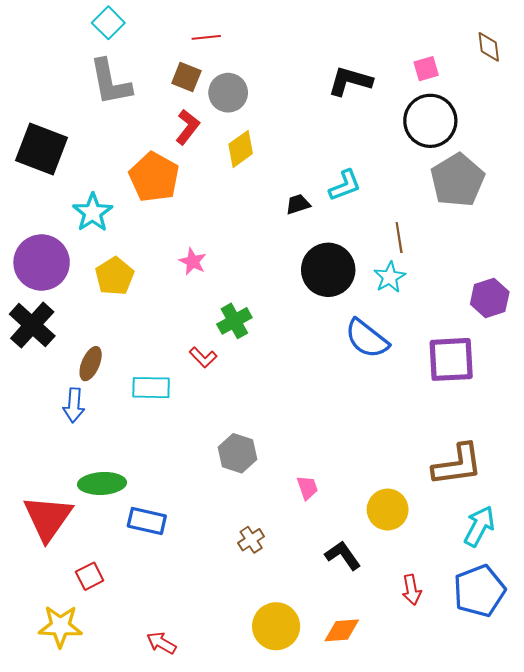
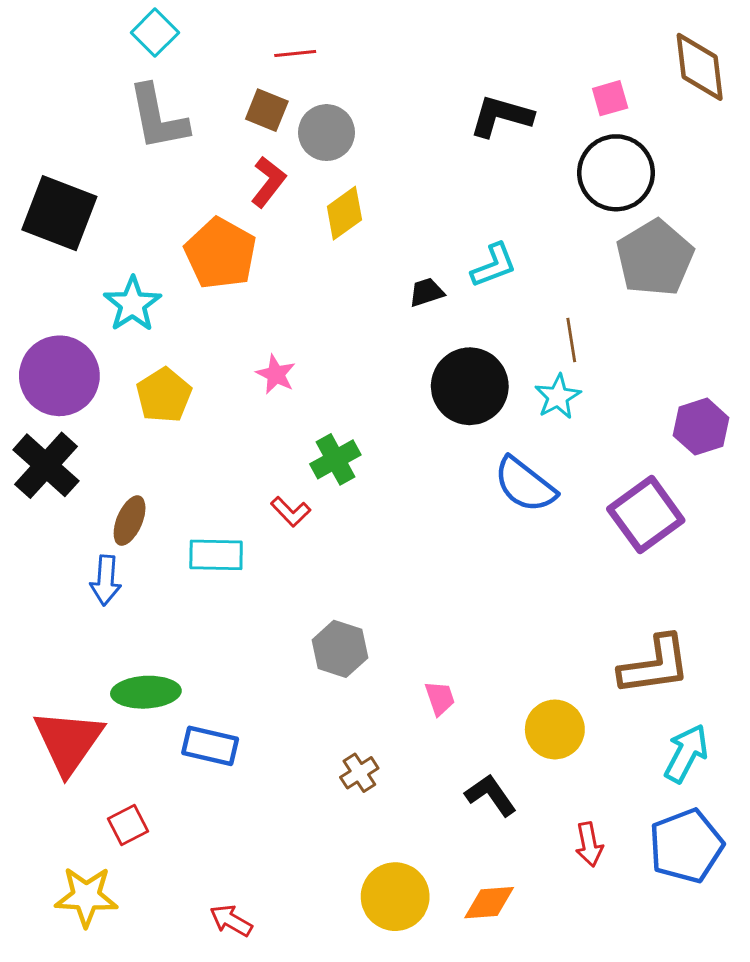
brown diamond: (489, 47) -> (700, 67), size x1.6
purple square: (451, 359) -> (646, 515), turned -33

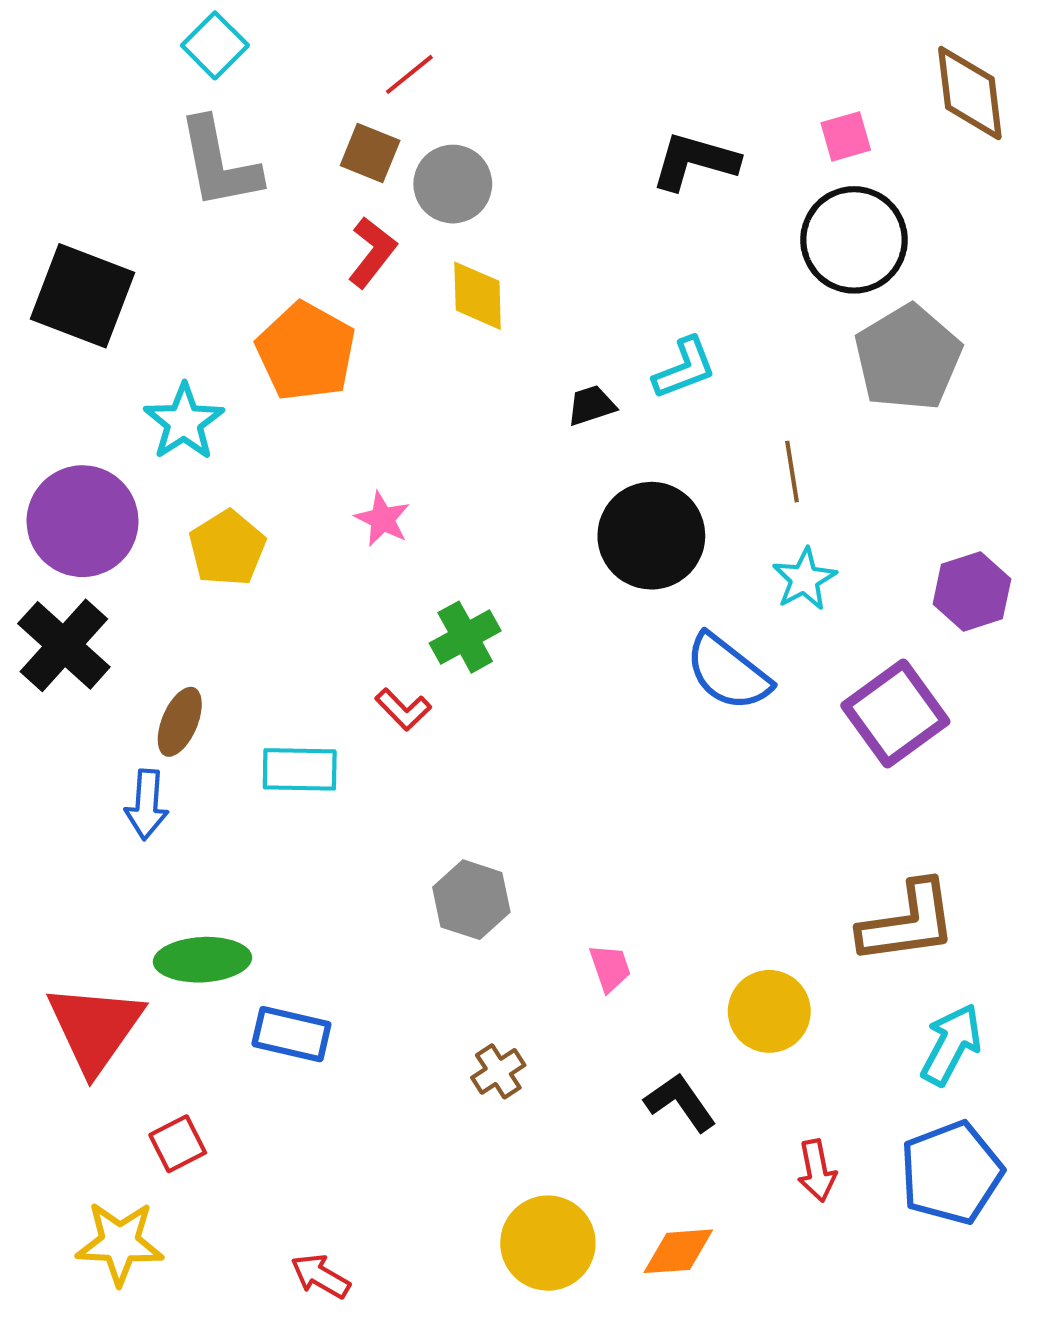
red line: (295, 53) -> (409, 74), turned -33
yellow diamond: (344, 213) -> (478, 296), turned -56
cyan star: (558, 397) -> (804, 579), moved

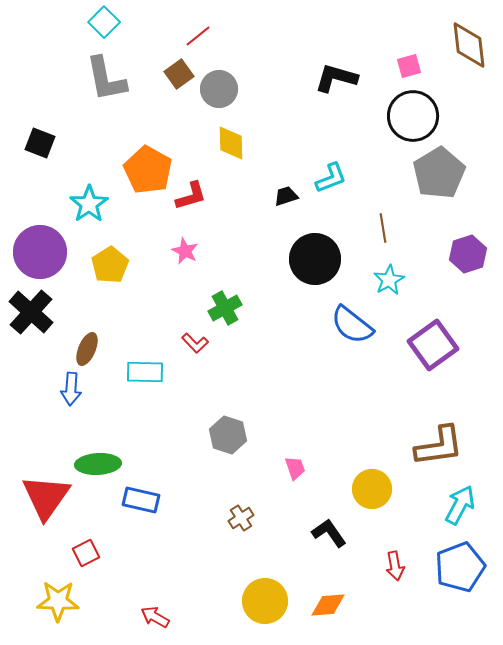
brown square: (370, 153) -> (179, 74), turned 32
red L-shape: (372, 252) -> (191, 196), moved, turned 36
black square: (83, 296) -> (40, 143), size x0.6
purple hexagon: (972, 592) -> (468, 254), moved

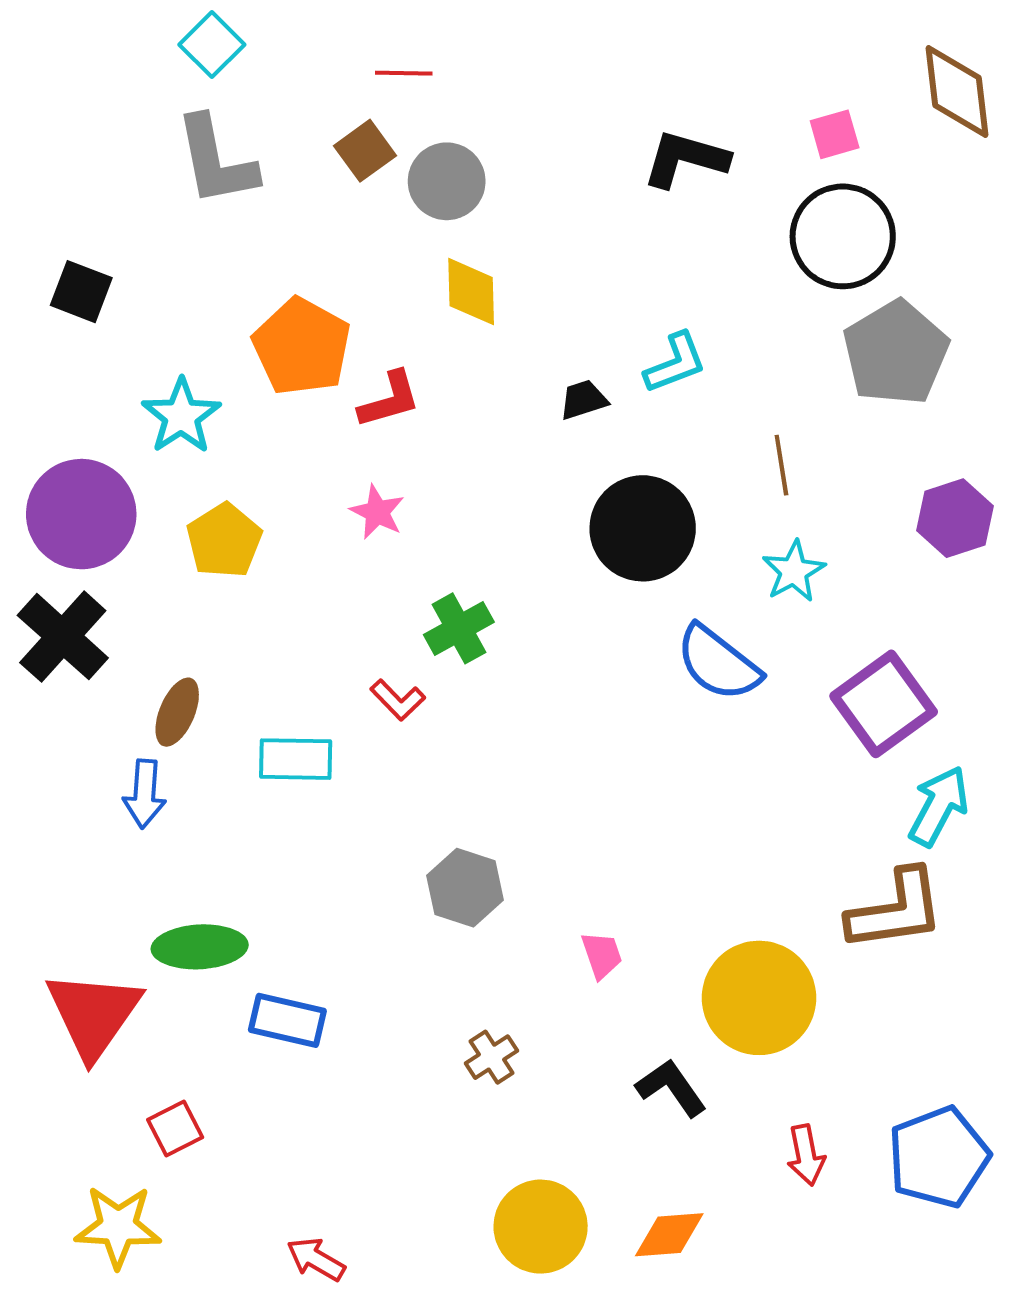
red line: (198, 36) -> (404, 73), turned 40
yellow circle: (372, 489) -> (759, 998), size x1.4
cyan arrow: (460, 505) -> (939, 806), moved

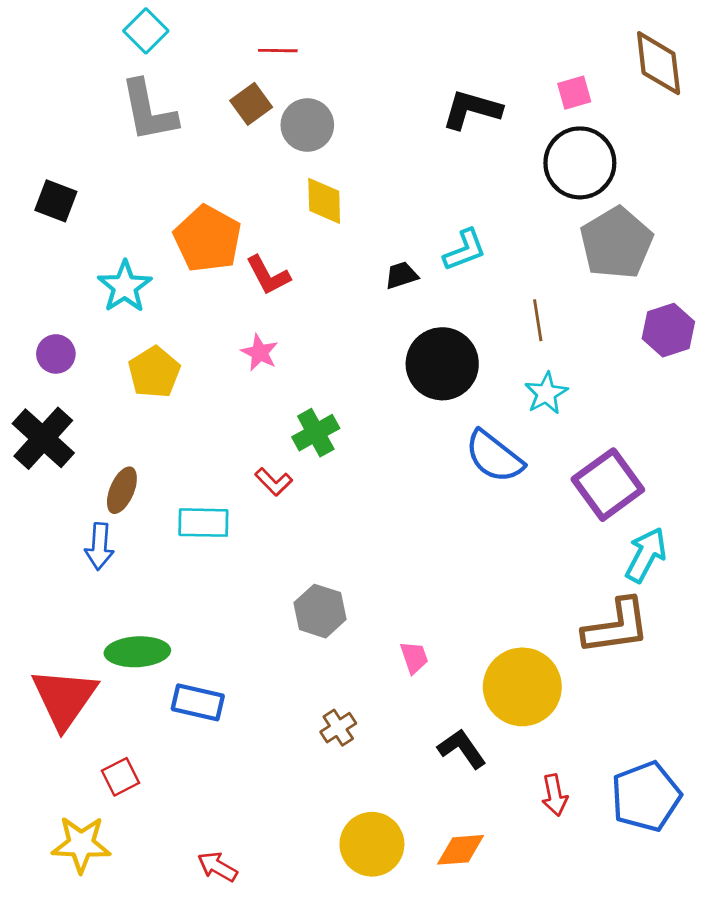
red L-shape: (389, 400) -> (268, 275), turned 78
purple circle: (81, 514) -> (56, 354), size x0.5
purple hexagon: (955, 518) -> (668, 330), moved

